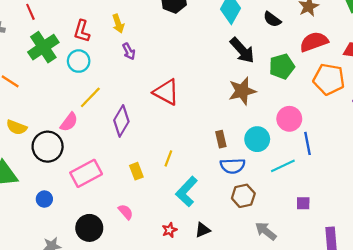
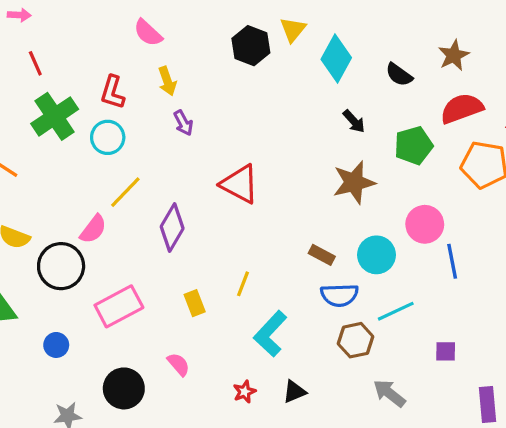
black arrow: (242, 50) -> (354, 121), size x0.6
brown rectangle: (221, 139) -> (322, 255), turned -49
cyan line: (283, 166) -> (396, 311), moved

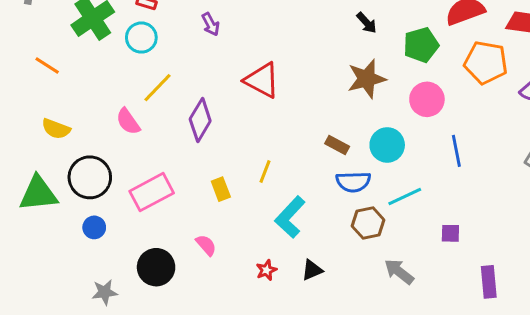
pink circle: (425, 224) -> (427, 99), moved
pink semicircle: (93, 229) -> (128, 121), turned 108
black circle: (61, 266) -> (90, 177), moved

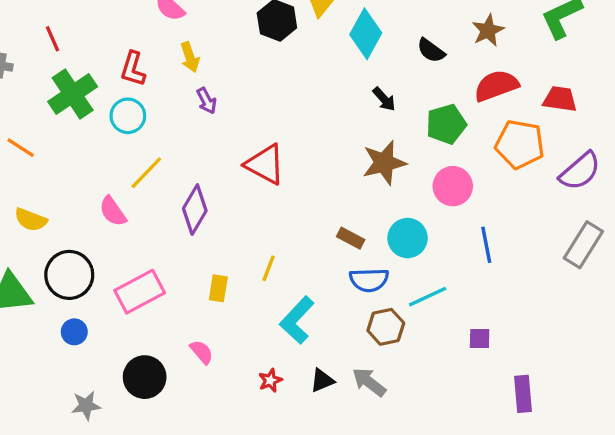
yellow rectangle: (221, 189) -> (218, 288), turned 30
gray arrow: (399, 272) -> (369, 382), moved

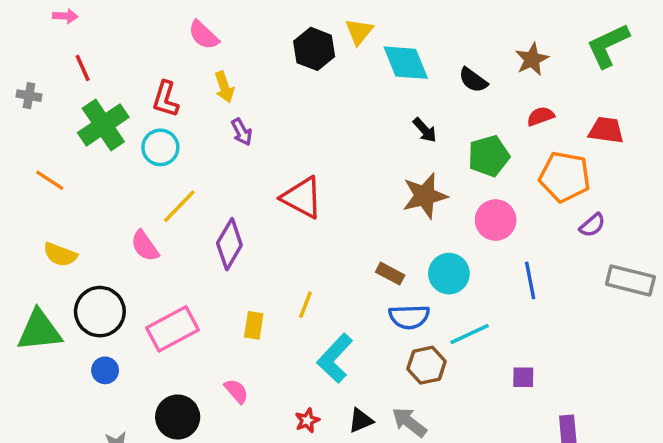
cyan diamond: (366, 34) -> (406, 63), turned -51
red semicircle: (496, 86) -> (541, 116), size x0.6
purple semicircle: (580, 171) -> (592, 225), moved, size x0.6
gray rectangle: (583, 245) -> (630, 280), turned 72

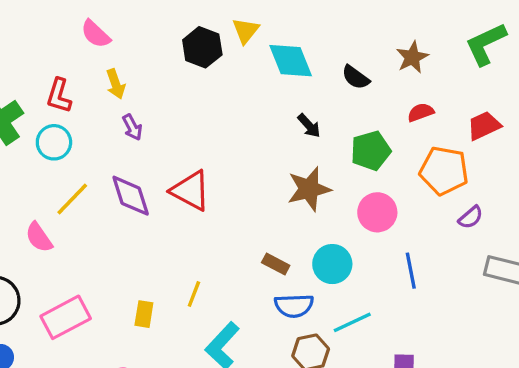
red trapezoid: (606, 130) -> (484, 126), turned -33
purple diamond: (229, 244) -> (131, 196), moved, turned -48

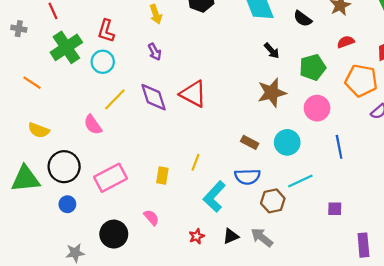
yellow arrow: (116, 84) -> (156, 14), moved
blue semicircle: (294, 306) -> (247, 177), moved

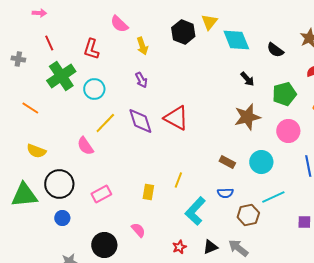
red L-shape: (106, 31) -> (91, 49), moved
blue semicircle: (247, 177) -> (225, 193), size x0.7
pink rectangle: (110, 178) -> (101, 194), size x0.7

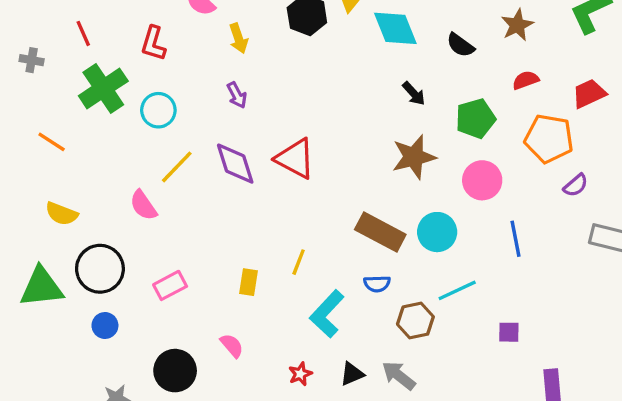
brown rectangle: (227, 162) -> (380, 232), size x1.8

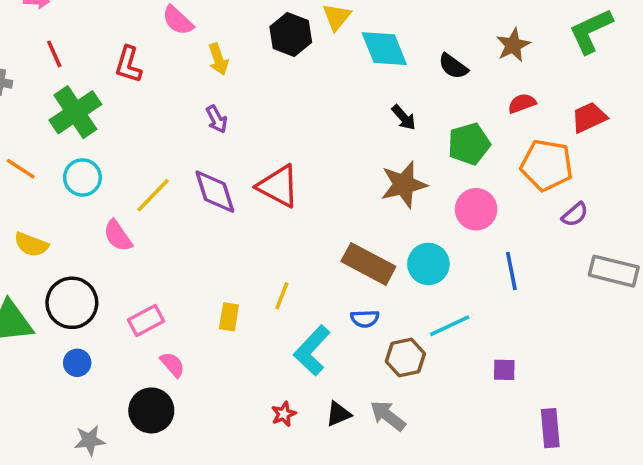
cyan circle: (158, 110) -> (82, 177), moved
pink semicircle: (232, 346) -> (172, 365), moved

